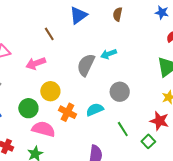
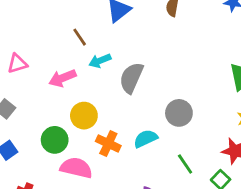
cyan arrow: (109, 54) -> (100, 61), moved

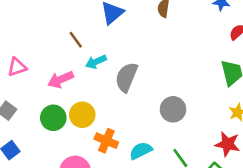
cyan semicircle: (146, 139) -> (141, 151), moved
green circle: (55, 140) -> (53, 118), moved

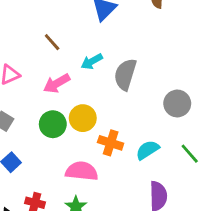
brown line: (76, 40) -> (52, 42), moved

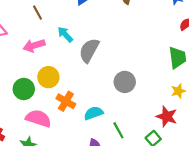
cyan arrow: (92, 61) -> (65, 34), turned 63
green circle: (53, 124) -> (24, 89), moved
green line: (190, 154) -> (118, 130), moved

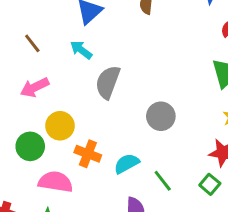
cyan arrow: (65, 34) -> (81, 50), moved

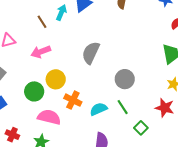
cyan arrow: (81, 50) -> (61, 13), moved, turned 70
green line: (163, 181) -> (123, 107), moved
green square: (210, 184) -> (141, 128), moved

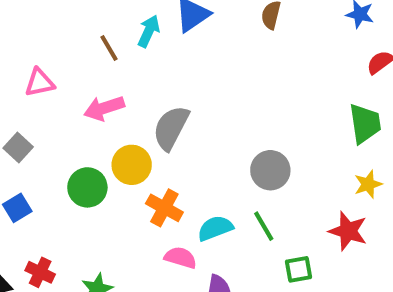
gray semicircle: (91, 53) -> (171, 128), moved
pink semicircle: (49, 117) -> (180, 258), moved, size x0.7
green square: (141, 128) -> (299, 269), turned 32

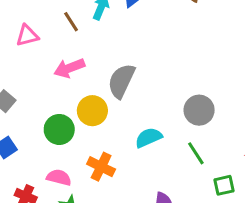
pink triangle: (40, 83) -> (27, 36), moved
orange cross: (164, 208) -> (101, 167), moved
cyan semicircle: (215, 228) -> (149, 138), moved
pink semicircle: (180, 258) -> (59, 177), moved

